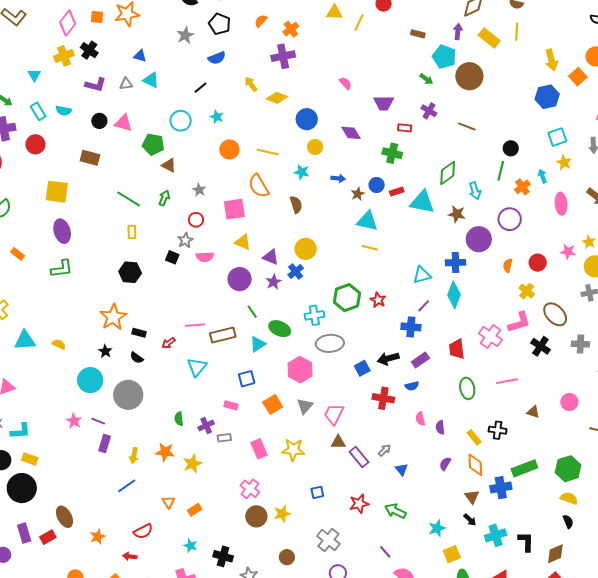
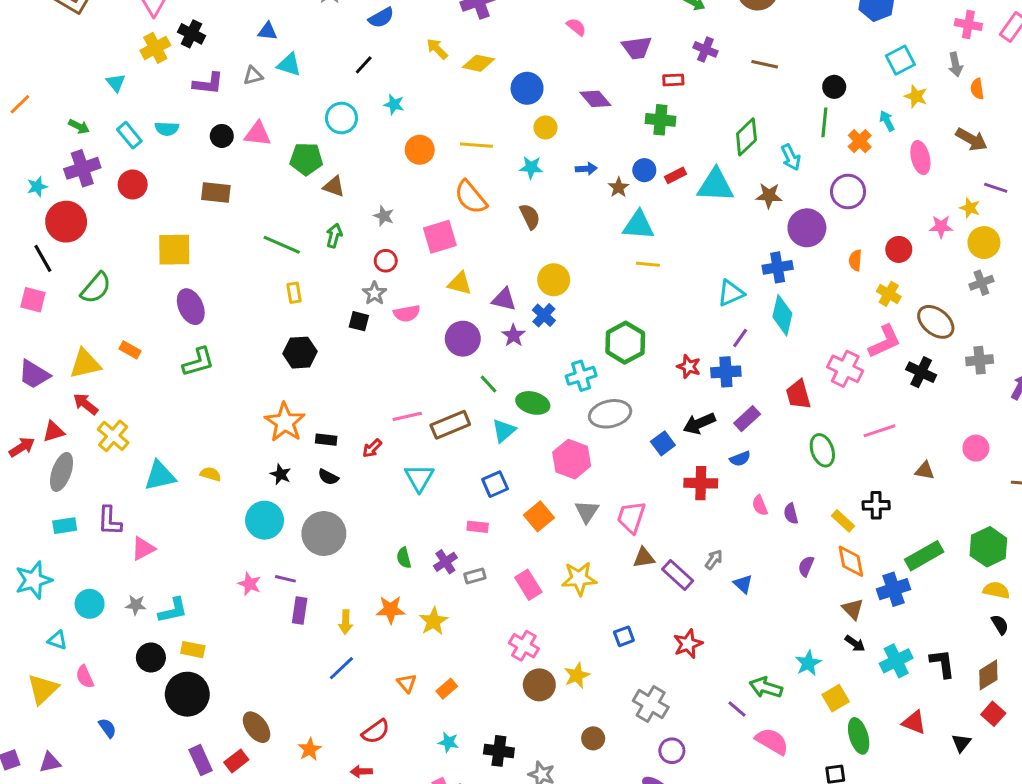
red star: (378, 300) -> (689, 367), moved
green arrow: (395, 511) -> (766, 687), moved

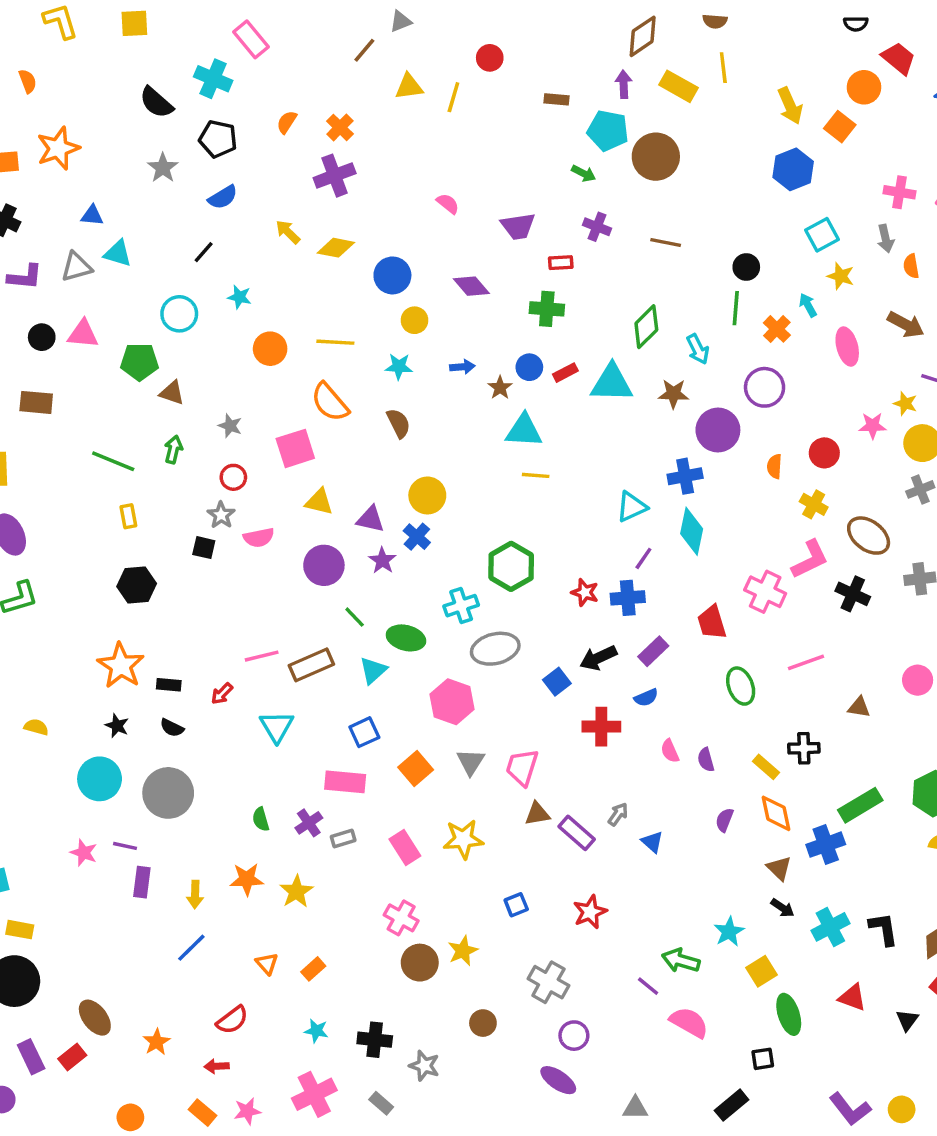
gray triangle: (253, 76) -> (76, 267), size x1.4
pink rectangle: (478, 527) -> (345, 782), size x1.6

